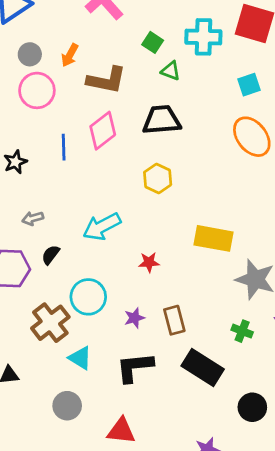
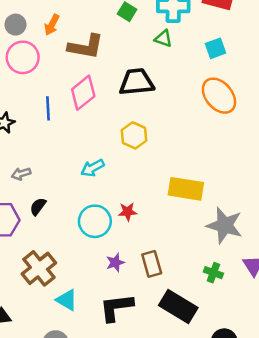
green triangle: (171, 71) -> (163, 38), moved
cyan arrow: (102, 227) -> (93, 168), moved, size x0.7
cyan circle: (88, 297) -> (95, 221), moved

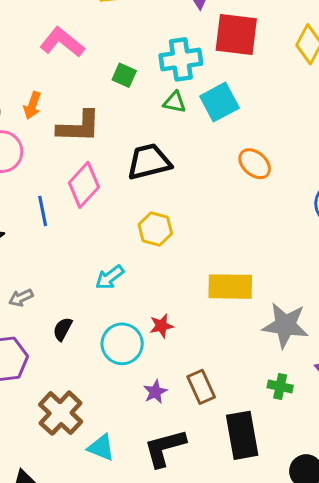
cyan square: (215, 48) -> (219, 102), moved, size x1.4
orange ellipse: (219, 96) -> (255, 164), size x0.7
black semicircle: (38, 207) -> (63, 329), moved
black rectangle: (178, 306) -> (242, 435), turned 57

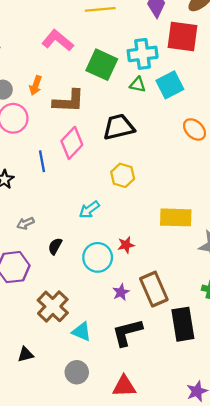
green square: (124, 75) -> (102, 65), size x1.8
brown rectangle: (201, 387) -> (154, 289), size x1.4

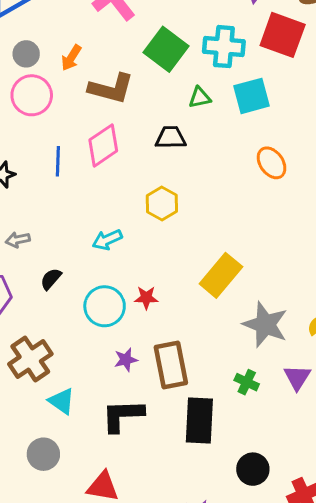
green triangle: (138, 85) -> (200, 98), moved, turned -35
black trapezoid: (119, 127) -> (171, 138), size x0.7
yellow rectangle: (176, 217) -> (221, 275), turned -64

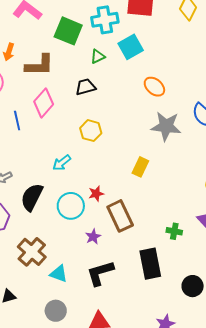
yellow rectangle: (221, 275) -> (140, 167), size x0.7
black semicircle: (51, 279) -> (32, 197), size x1.8
gray star: (265, 325) -> (166, 126), moved
brown rectangle: (171, 365) -> (120, 216), moved

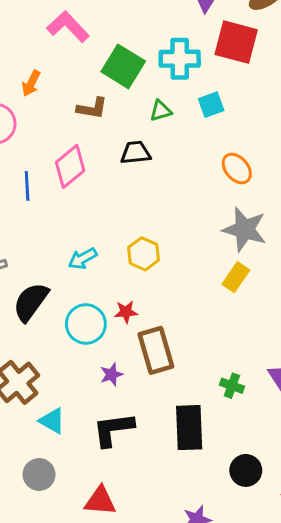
cyan square: (131, 47) -> (211, 105), size x0.7
brown L-shape: (39, 65) -> (92, 108), moved, size x0.7
yellow hexagon: (91, 131) -> (144, 254), moved
yellow rectangle: (140, 167) -> (236, 277), moved

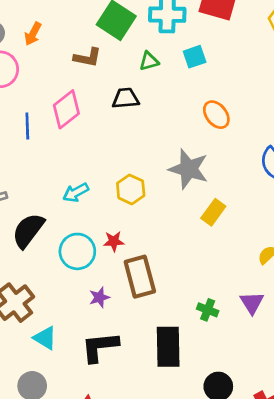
gray star: (245, 229) -> (189, 169), moved

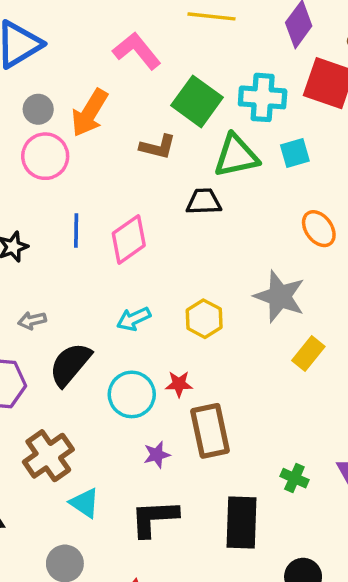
orange arrow: (33, 34) -> (90, 113), size x1.6
green triangle: (149, 61) -> (236, 156), size x1.8
pink diamond: (66, 109) -> (129, 239), moved

